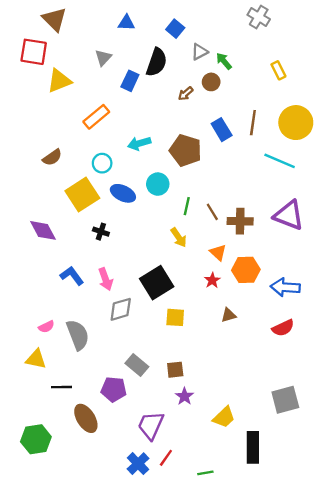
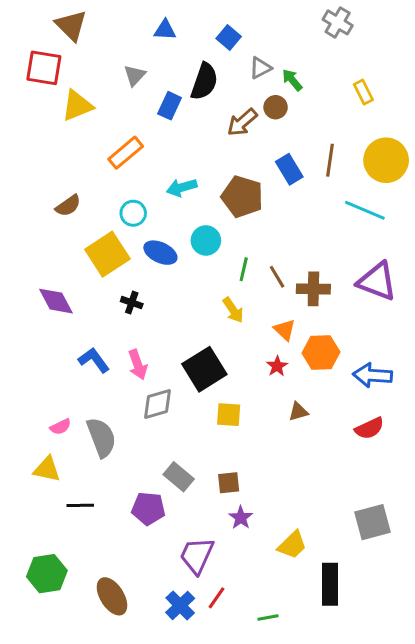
brown arrow: (186, 94) -> (242, 122), size x1.5
brown ellipse: (86, 418) -> (112, 596), moved

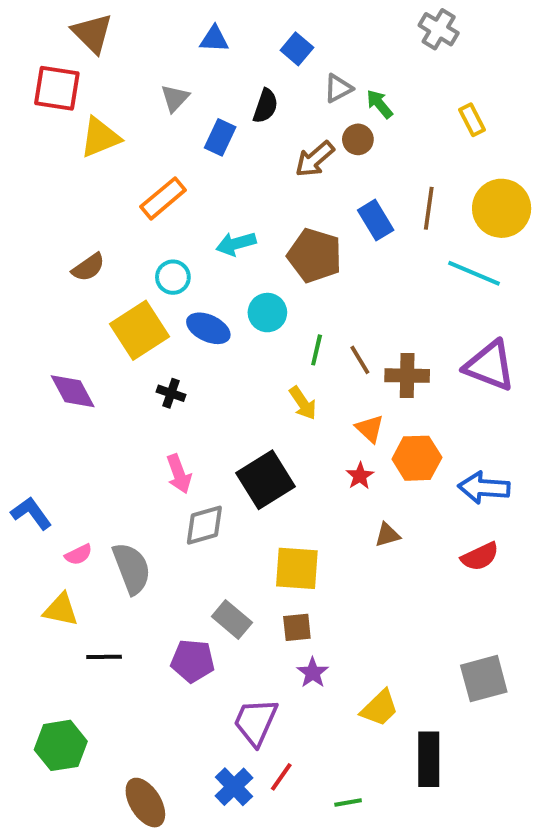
black semicircle: (204, 81) -> (265, 106), size x0.7
blue L-shape: (94, 360) -> (31, 513), moved
yellow square: (229, 415) -> (297, 568), moved, size x1.4
brown ellipse: (112, 596) -> (145, 803), moved

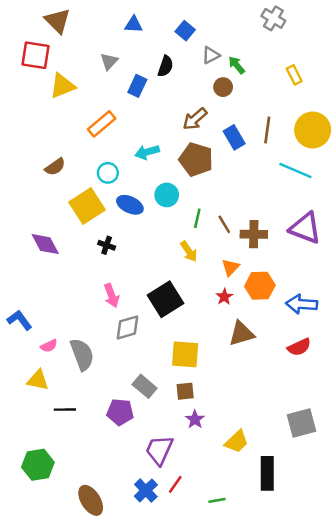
brown arrow: (315, 159) -> (195, 119), moved
orange triangle: (370, 429) -> (230, 267), turned 30
brown triangle: (387, 535) -> (241, 334), size x1.6

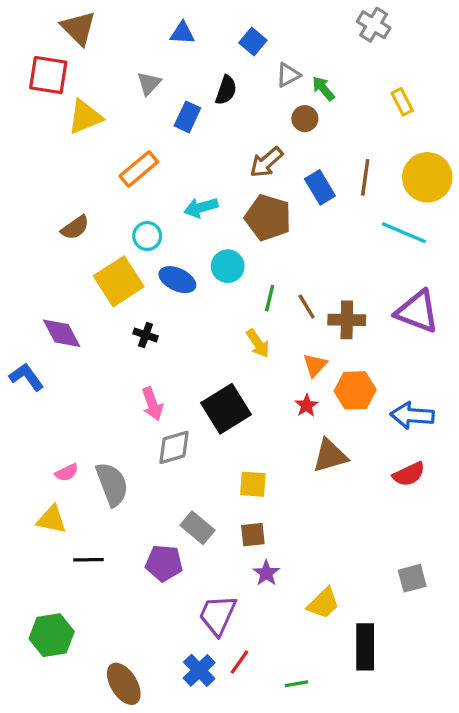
blue L-shape: (20, 320) -> (26, 377), moved
yellow square: (185, 354) -> (253, 484), size x0.7
gray square: (302, 423) -> (412, 578), size x0.7

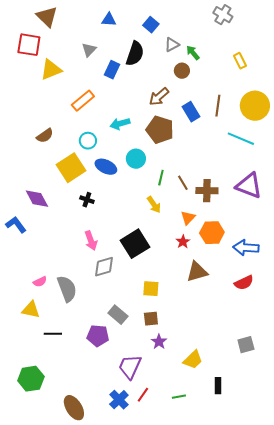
black semicircle: (226, 90) -> (135, 54), size x1.4
black rectangle: (365, 647) -> (218, 386), size x0.6
green line: (296, 684) -> (179, 397), moved

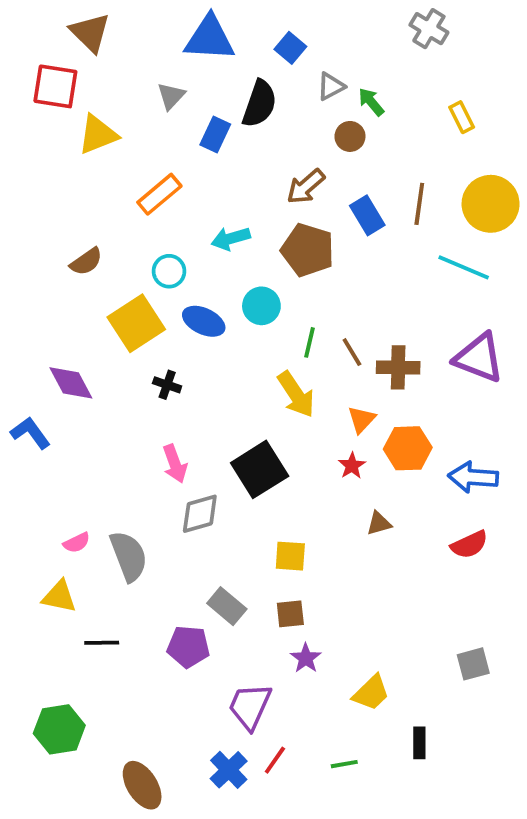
blue triangle: (109, 20) -> (209, 38), size x1.8
yellow arrow: (154, 205) -> (296, 394), size x1.4
brown triangle: (197, 272) -> (379, 523), size x0.6

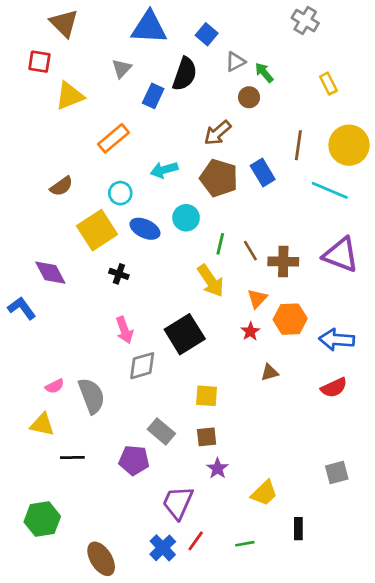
red square: (55, 86) -> (39, 62), size x0.7
blue rectangle: (367, 215) -> (263, 173), moved

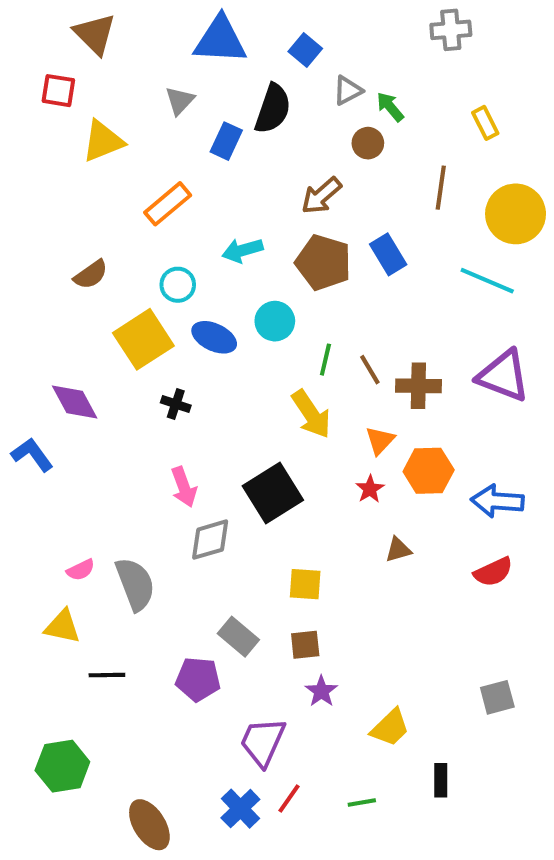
gray cross: (305, 21) -> (451, 30), turned -36
brown line: (298, 145) -> (441, 188), moved

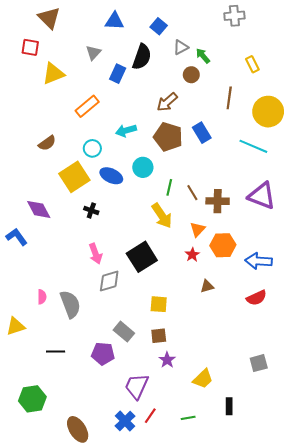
blue triangle: (220, 40) -> (114, 21), size x0.7
pink semicircle: (81, 570) -> (42, 297), turned -64
yellow triangle: (62, 627) -> (16, 326), moved, turned -30

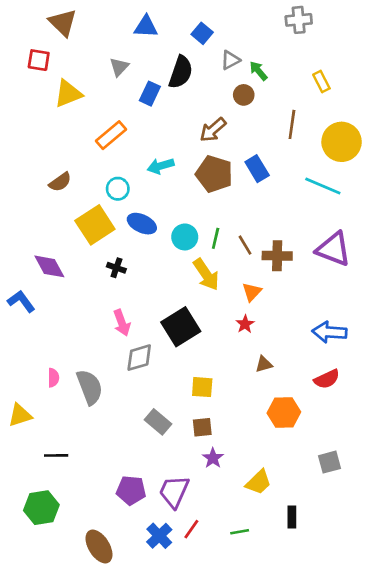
cyan circle: (143, 167) -> (185, 237), moved
orange hexagon: (223, 245) -> (284, 413), moved
black line: (56, 352) -> (56, 455), moved
purple pentagon: (103, 354) -> (131, 490), moved

